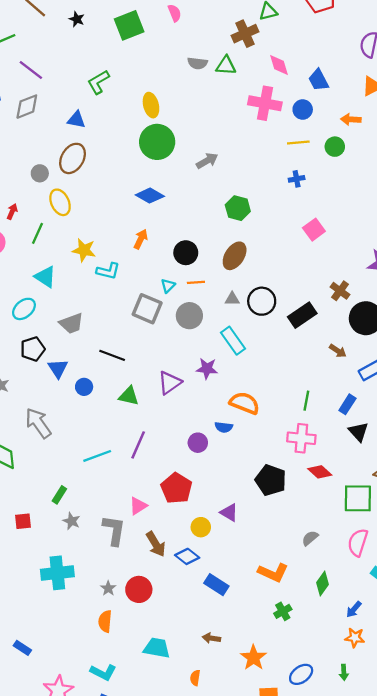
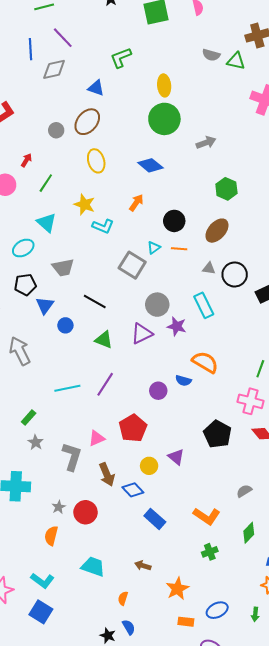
yellow ellipse: (60, 202) -> (96, 161), moved
gray circle: (189, 316) -> (157, 305), moved

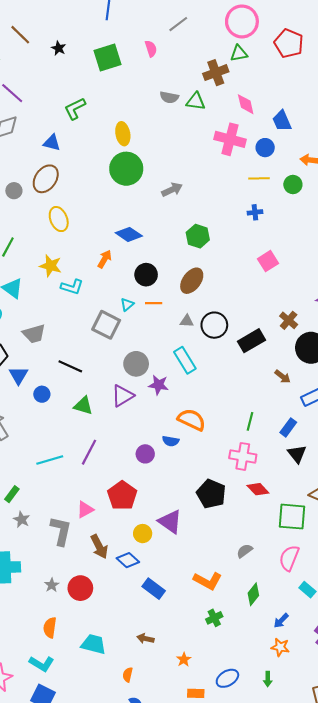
blue diamond: (150, 165) -> (129, 234), moved
purple triangle: (176, 457) -> (170, 522), size x1.4
orange semicircle: (51, 536) -> (50, 628), moved
orange star: (177, 589) -> (184, 659), size x0.6

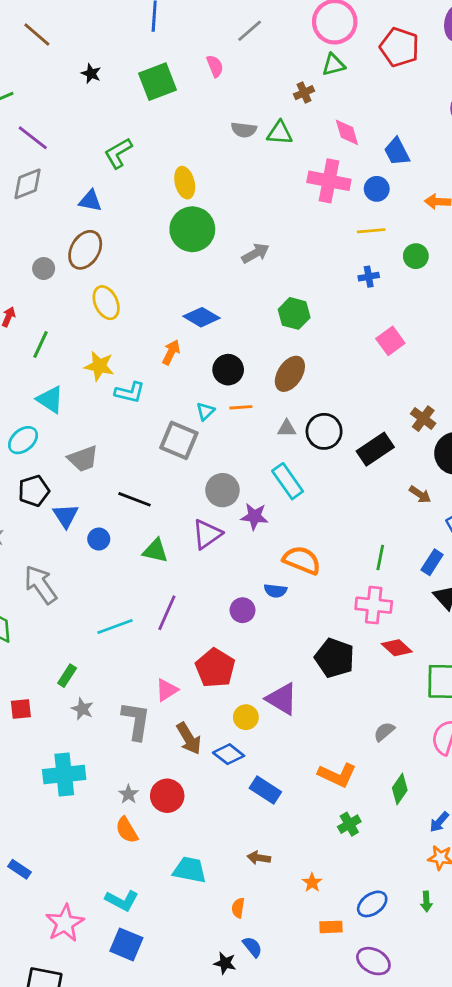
brown line: (20, 35) -> (37, 35), moved
brown cross: (216, 73) -> (304, 93), size x0.6
green circle: (293, 184) -> (416, 256), moved
orange semicircle: (50, 628) -> (127, 830), moved, turned -36

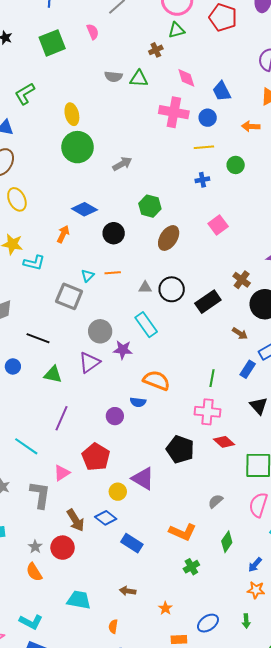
black circle: (228, 370) -> (114, 233), moved
brown ellipse: (290, 374) -> (169, 238), moved
blue rectangle: (432, 562) -> (248, 369), moved
cyan line: (115, 626) -> (26, 446), moved, turned 55
brown arrow: (189, 738) -> (76, 520), moved

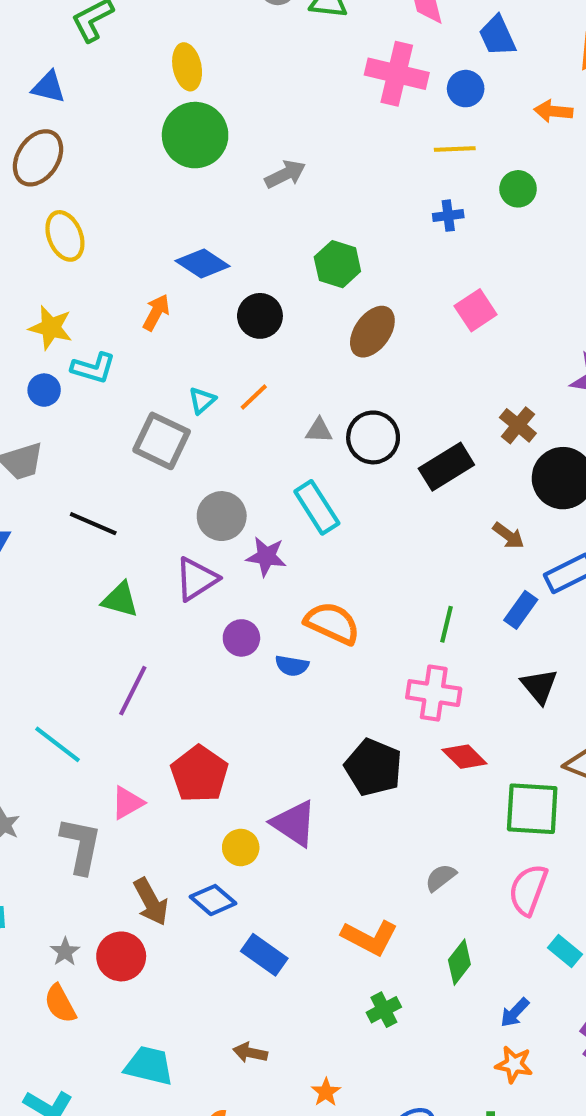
orange line: (113, 273) -> (254, 397), turned -42
blue circle: (13, 366) -> (44, 390), moved
purple circle: (115, 416) -> (241, 638), moved

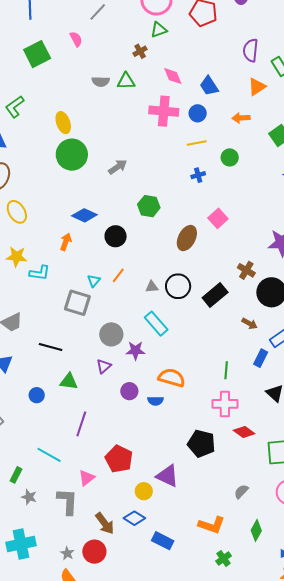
brown ellipse: (372, 332) -> (187, 238), moved
blue circle: (44, 390) -> (37, 395), moved
purple triangle: (196, 579) -> (104, 366), size x0.7

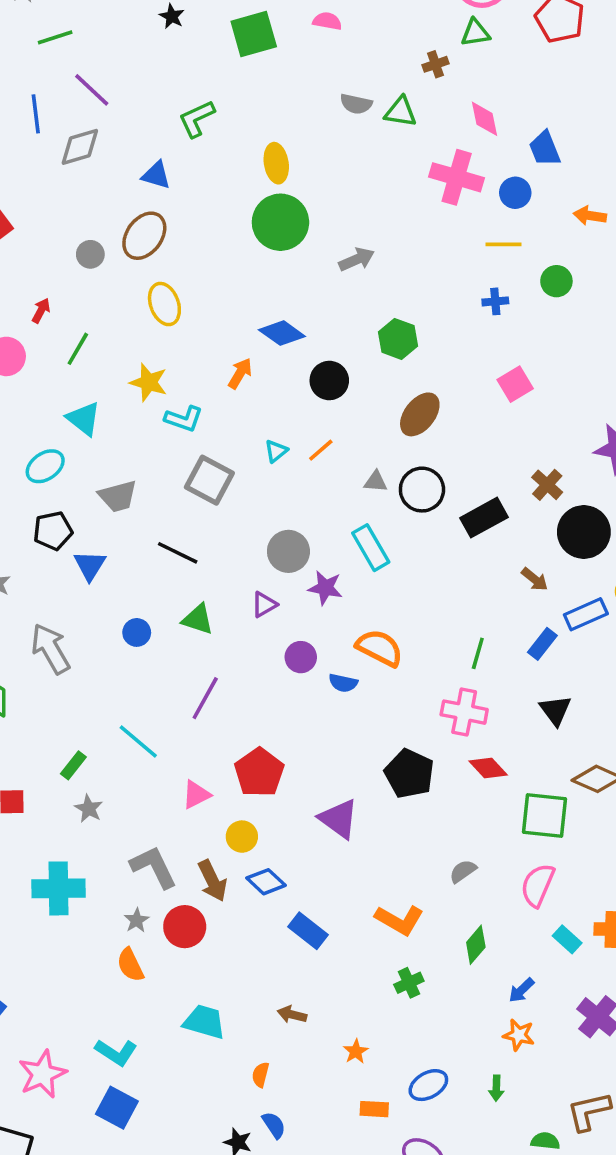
pink semicircle: (76, 39) -> (327, 21), turned -63
brown ellipse: (187, 238) -> (420, 414), moved
gray square: (77, 303) -> (209, 480), moved
yellow circle: (144, 491) -> (242, 837), moved
gray L-shape: (67, 501) -> (154, 867), moved, turned -40

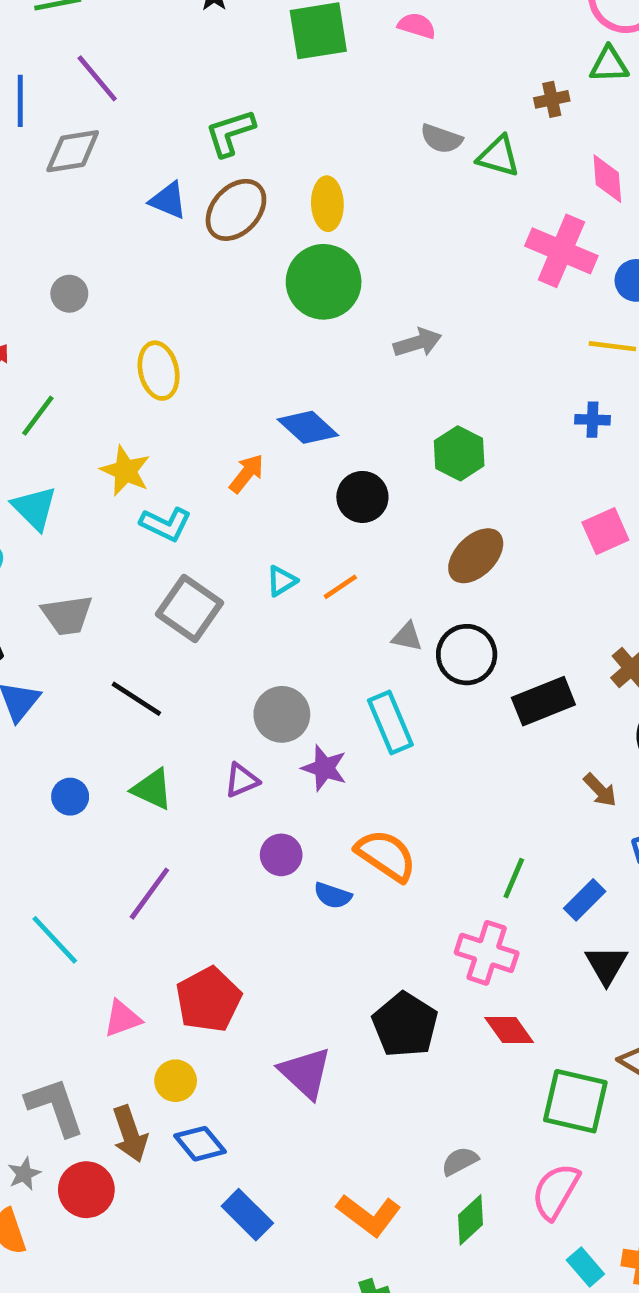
brown ellipse: (144, 236) -> (236, 210), moved
blue rectangle: (542, 644) -> (585, 900), moved
green diamond: (476, 945) -> (471, 1220), moved

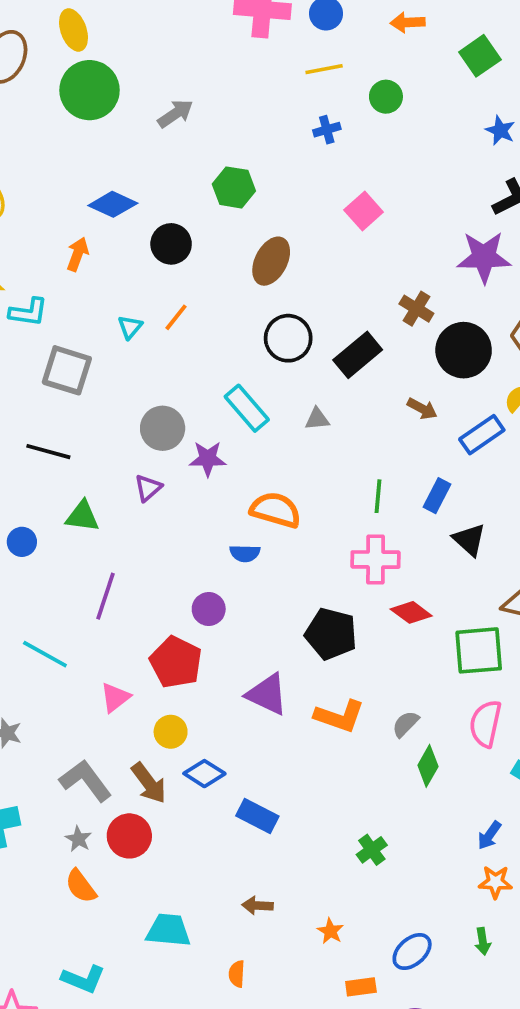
gray triangle: (407, 637) -> (317, 419), moved
purple circle: (281, 855) -> (209, 609), moved
orange L-shape: (369, 1215) -> (339, 716), moved

